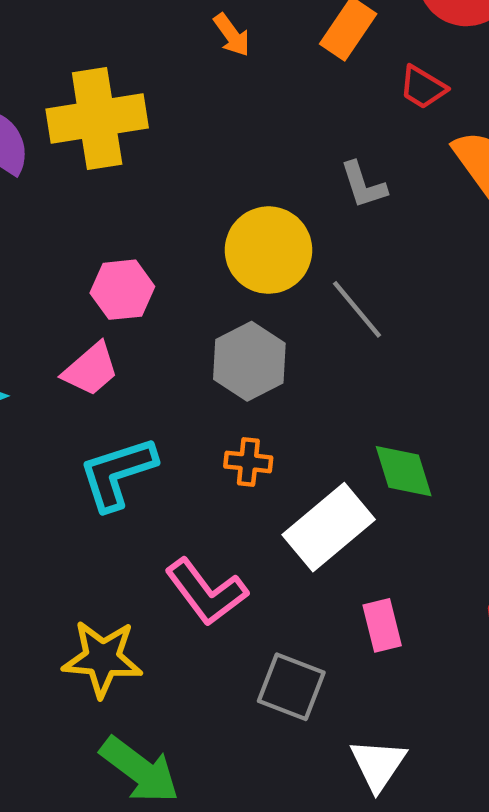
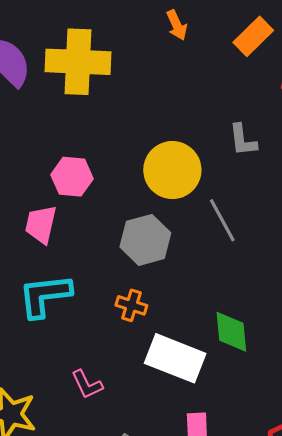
pink trapezoid: (91, 369) -> (41, 224), turned 132
white rectangle: (329, 527) -> (175, 358), turned 50
pink L-shape: (206, 592) -> (87, 385), size x0.6

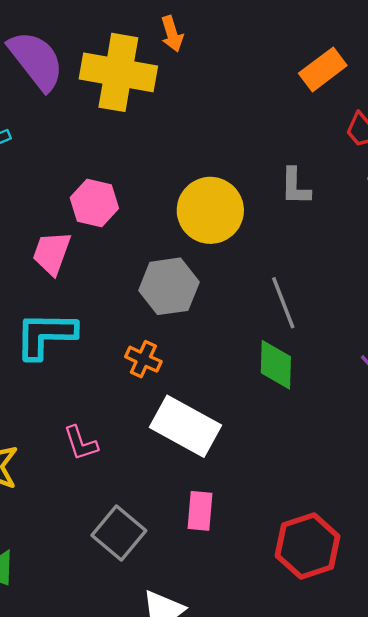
orange arrow: (177, 25) -> (172, 34), moved
gray line: (222, 220) -> (283, 303), moved
green diamond: (231, 332) -> (276, 365), moved

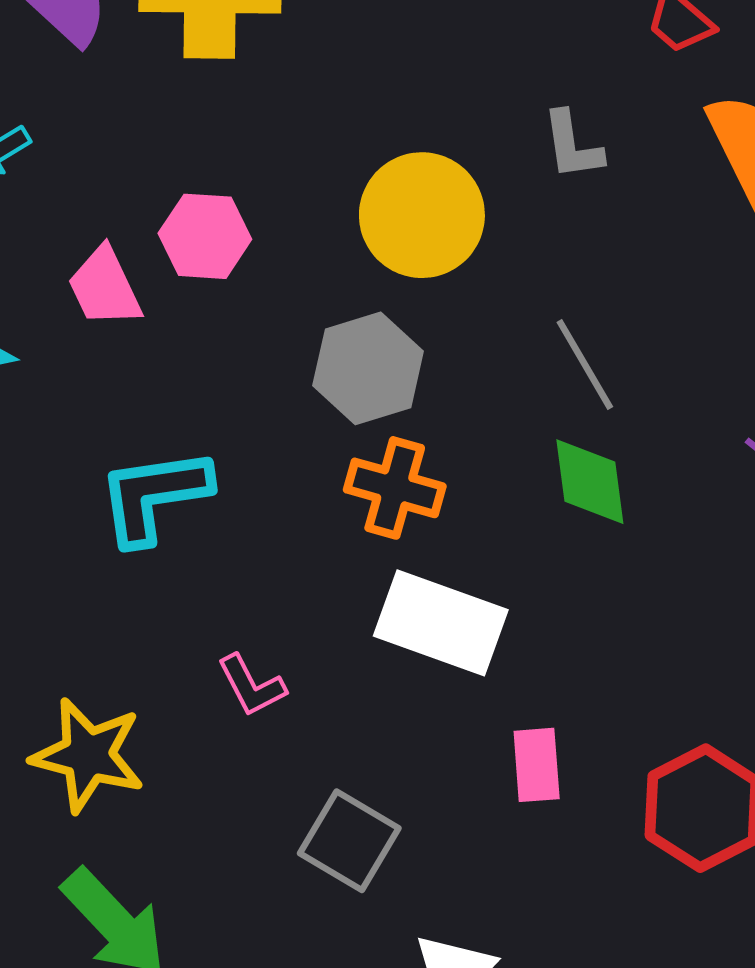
pink trapezoid: (52, 253) -> (105, 287), moved, turned -36
orange cross: (143, 359) -> (395, 488), moved, size x1.4
pink rectangle: (200, 511) -> (537, 765), moved

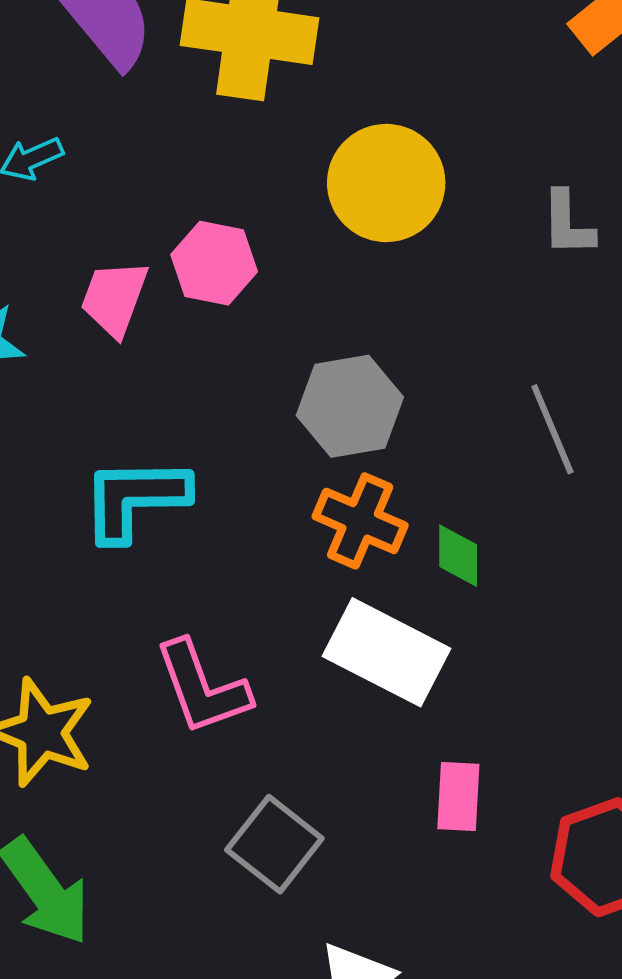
yellow circle: (422, 215) -> (386, 183), moved
pink trapezoid: (105, 287) -> (114, 298), turned 38
green diamond: (590, 482) -> (458, 556), moved, size x0.7
pink L-shape: (251, 686) -> (202, 688), size x1.6

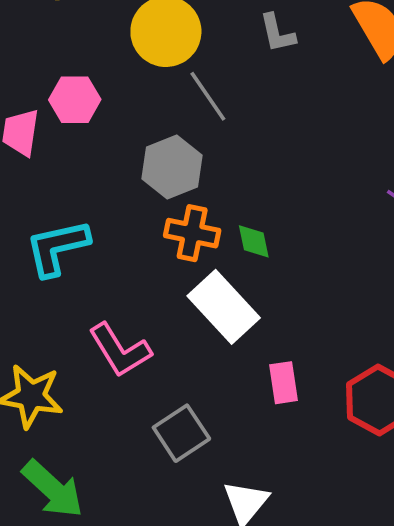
gray line: (552, 429) -> (208, 96), moved
white rectangle: (386, 652) -> (224, 307), turned 32
gray square: (274, 844) -> (181, 433), turned 30

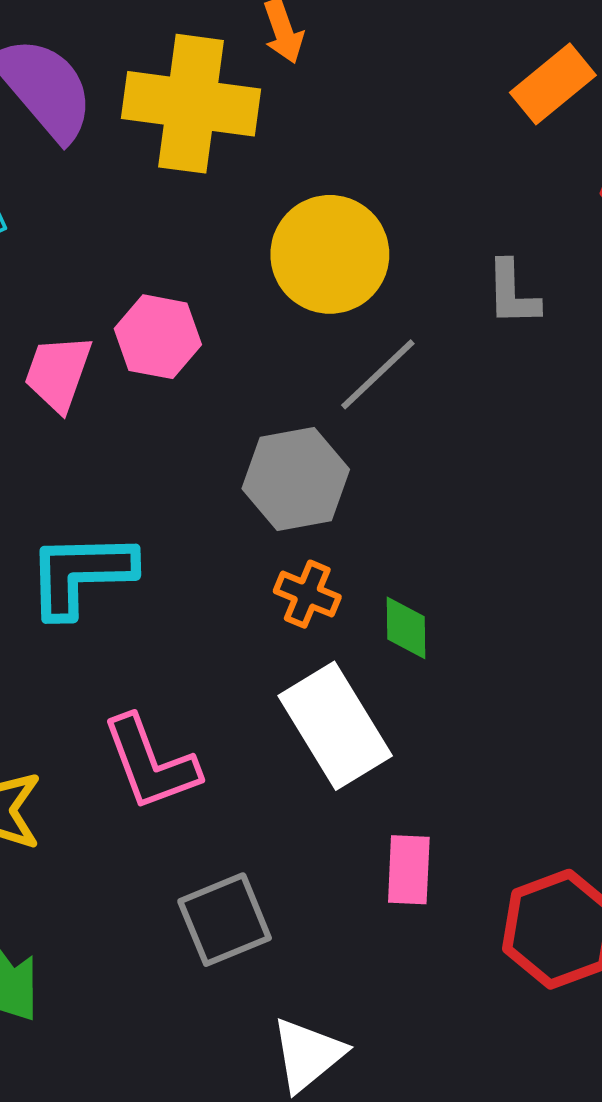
gray line: (208, 96) -> (378, 374), turned 70
orange cross: (192, 233) -> (307, 594), size x0.7

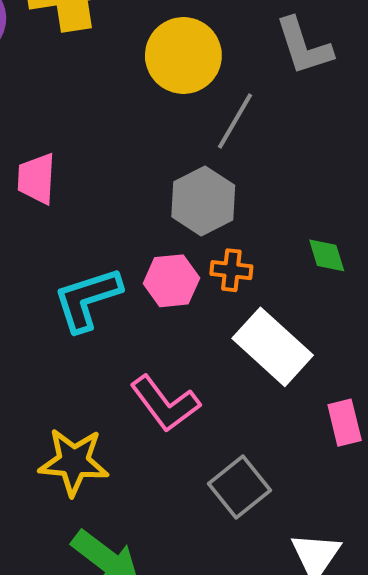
gray L-shape: (513, 293) -> (304, 46), size x1.4
pink hexagon: (158, 337) -> (171, 281), moved
green diamond: (406, 628) -> (327, 255), moved

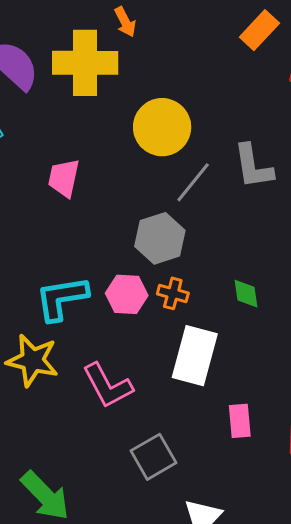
gray L-shape: (304, 46) -> (253, 166), moved
pink trapezoid: (37, 179) -> (64, 178), moved
white rectangle: (273, 347) -> (195, 356), turned 54
yellow star: (74, 462) -> (32, 360), moved

